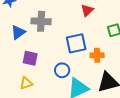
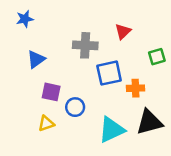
gray cross: (41, 21) -> (85, 45), moved
blue circle: (62, 70) -> (75, 107), moved

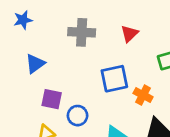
gray cross: (85, 45) -> (82, 32), moved
orange cross: (136, 88) -> (143, 95), turned 30

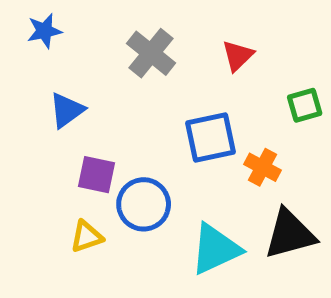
gray cross: (82, 32) -> (151, 53), turned 36
blue circle: (78, 116) -> (144, 204), size x1.4

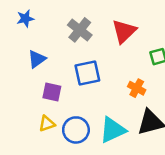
red triangle: (238, 56) -> (124, 31), size x1.5
blue square: (210, 137) -> (87, 73), moved
blue circle: (144, 204) -> (76, 130), moved

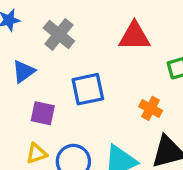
gray cross: (80, 30) -> (59, 35), moved
red triangle: (124, 31) -> (134, 36), turned 44

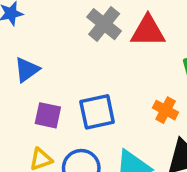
gray cross: (59, 35) -> (104, 24), moved
blue square: (88, 89) -> (97, 112), moved

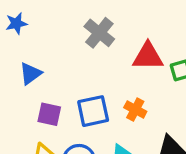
red triangle: (148, 31) -> (148, 56), moved
orange cross: (166, 110) -> (135, 110), moved

